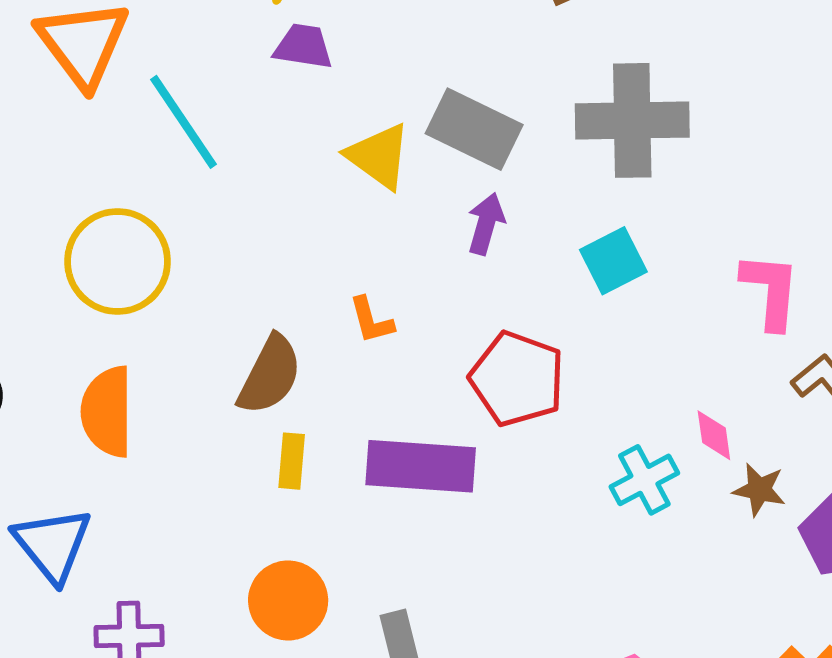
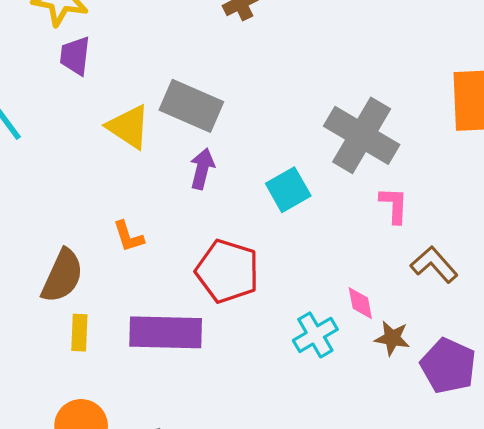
purple trapezoid: (303, 46) -> (75, 56), turned -90
gray cross: (632, 120) -> (362, 135), moved, turned 34
pink L-shape: (771, 291) -> (394, 205), size x0.7

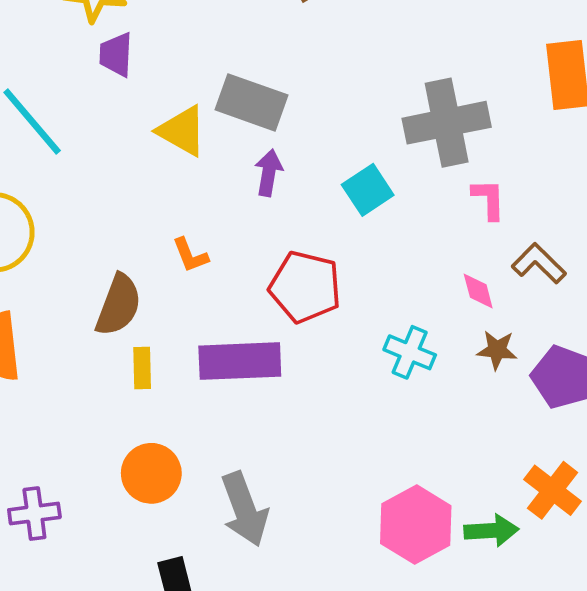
gray cross: (362, 135) -> (447, 123), turned -38
pink diamond: (360, 303) -> (478, 291), moved
cyan cross: (315, 335) -> (410, 352), turned -33

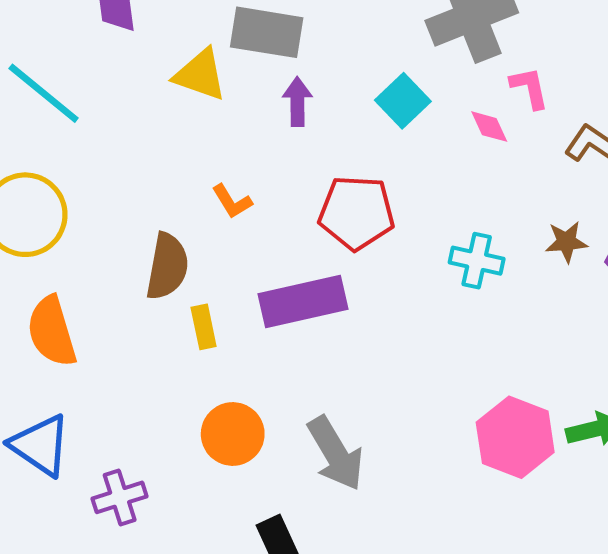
pink diamond: (478, 291) -> (489, 127), moved

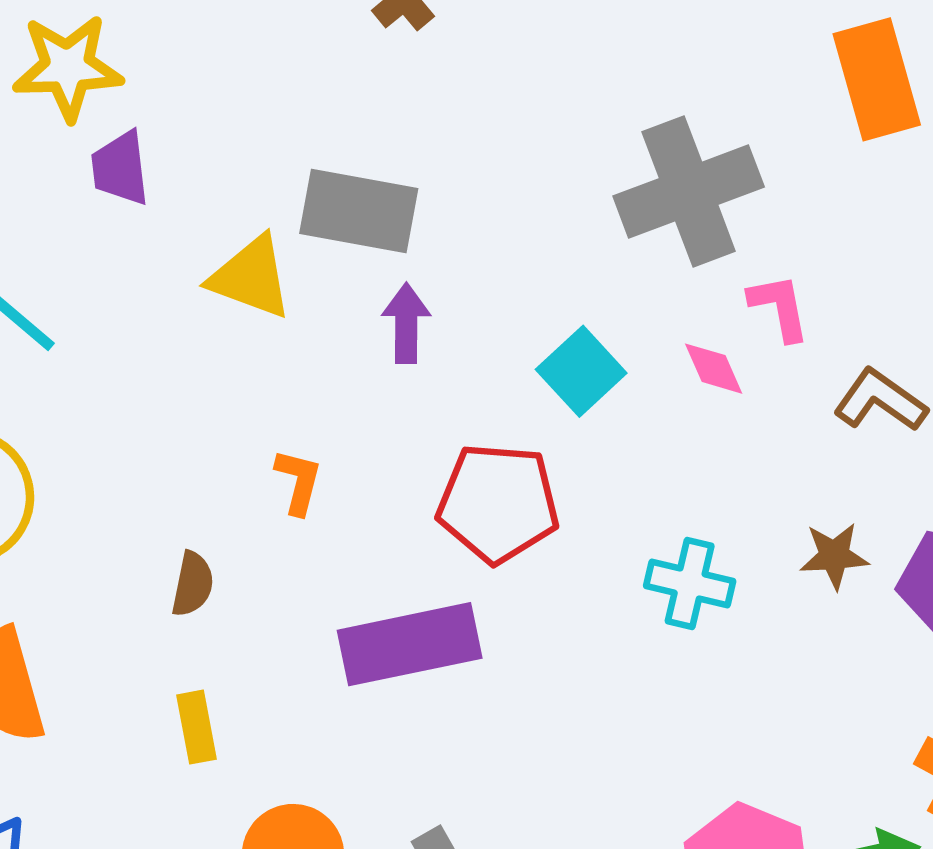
cyan square: (403, 101) -> (581, 371), moved
orange L-shape: (232, 201) -> (298, 482), turned -135
brown semicircle: (167, 266) -> (193, 584), size x0.6
yellow rectangle: (204, 327) -> (197, 727), moved

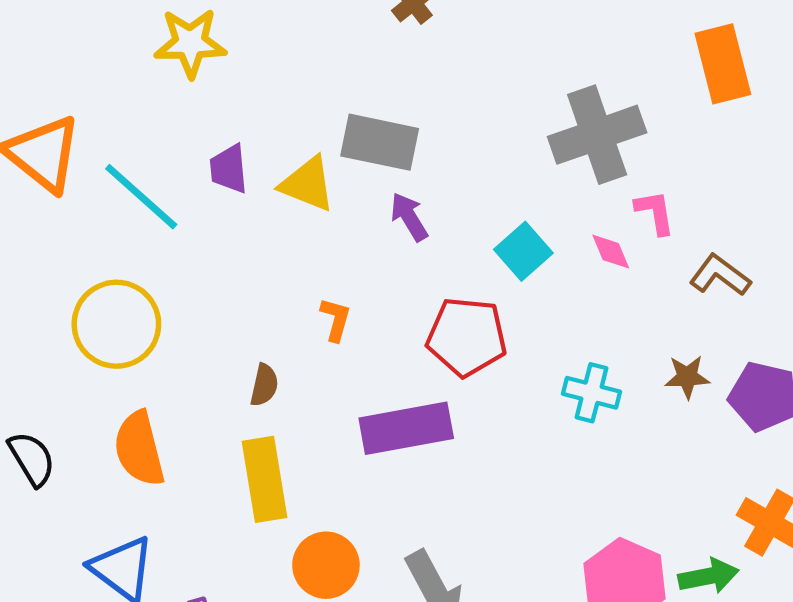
purple trapezoid: (120, 168) -> (229, 169), moved
purple arrow: (406, 323) -> (409, 217), turned -33
yellow rectangle: (197, 727) -> (265, 479), size x1.8

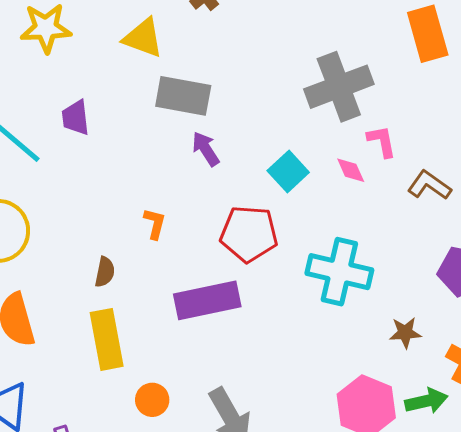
yellow triangle: (307, 184) -> (143, 38), moved
brown star: (687, 377) -> (405, 333), moved
cyan cross: (591, 393) -> (339, 272), size x1.6
orange circle: (326, 565) -> (152, 400), size x0.7

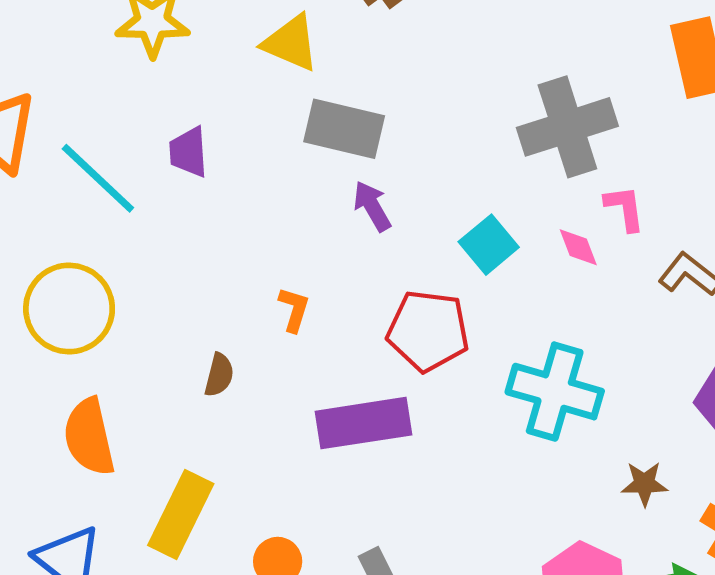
yellow rectangle: (107, 339) -> (181, 514), moved, turned 34

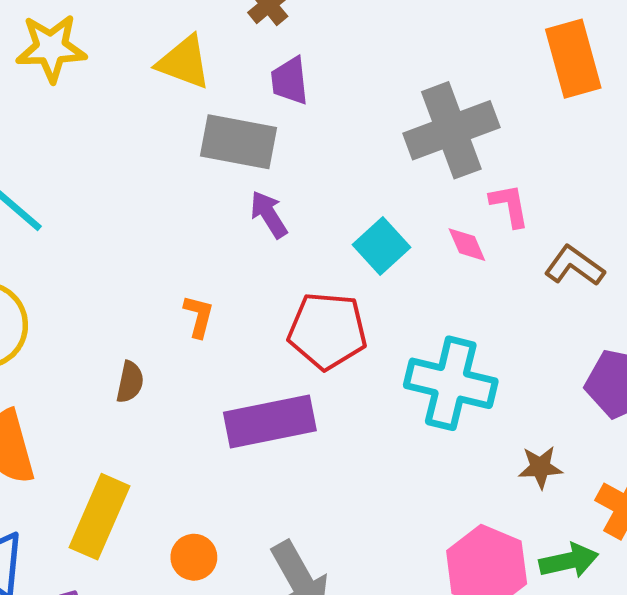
purple trapezoid: (188, 152) -> (290, 81), moved

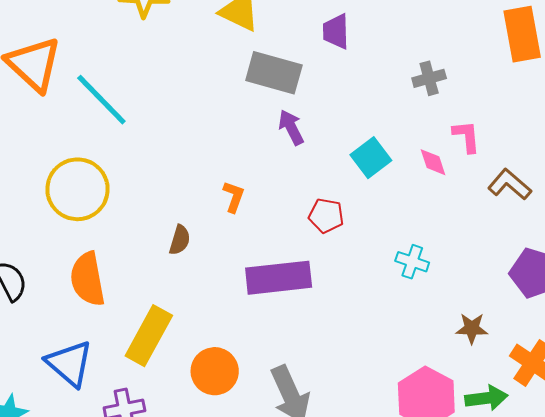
purple trapezoid: (290, 81) -> (336, 31), moved
gray cross: (451, 130) -> (429, 78), size x0.5
red pentagon: (327, 331) -> (326, 216), size x0.6
cyan cross: (451, 383) -> (412, 262), size x0.5
orange circle: (194, 557) -> (215, 371), size x1.4

